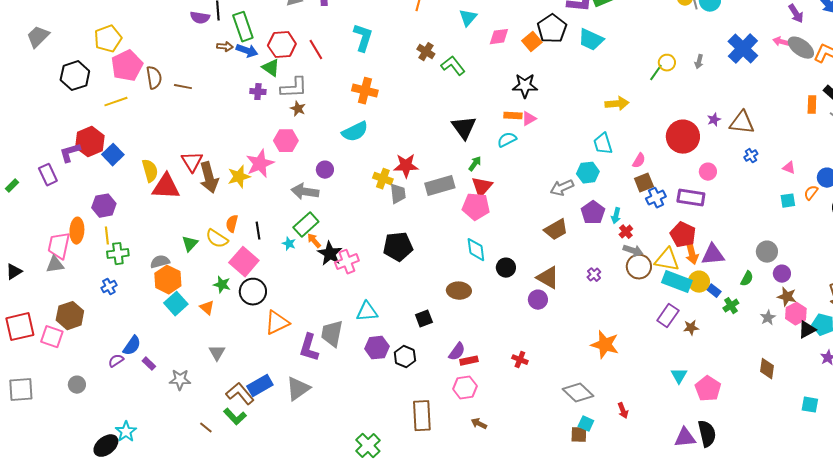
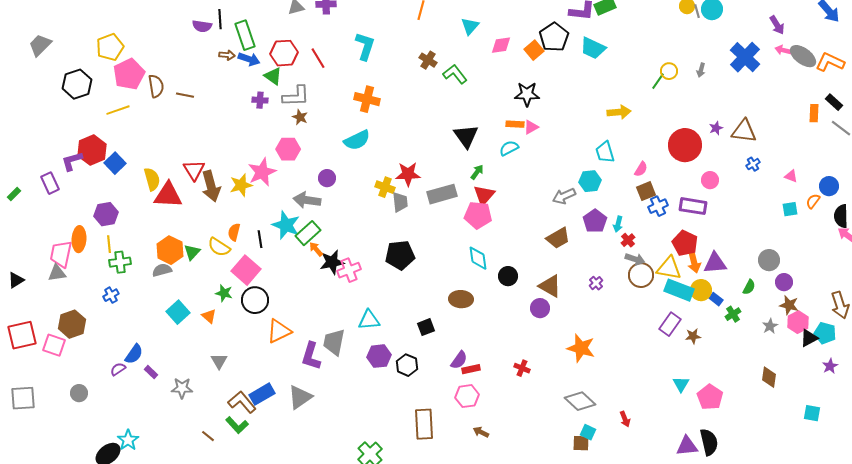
purple arrow: (796, 14) -> (777, 25), moved
cyan star: (289, 244) -> (286, 225), moved, size x2.0
black star: (330, 254) -> (332, 262), turned 30
orange hexagon: (168, 280) -> (170, 250), moved
orange star: (605, 345) -> (581, 348), moved

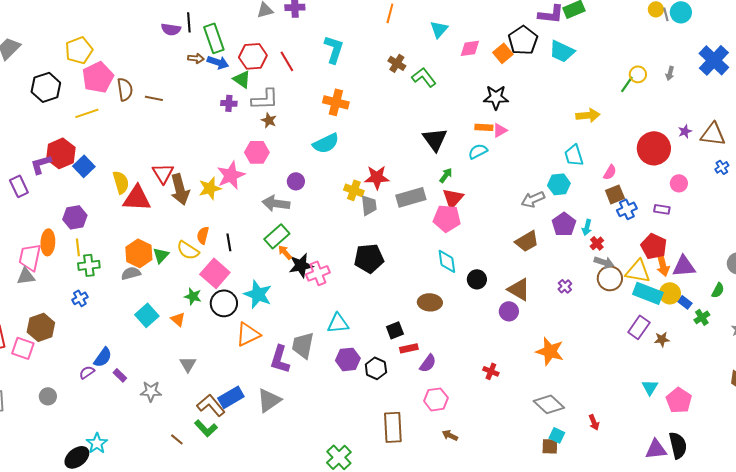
purple rectangle: (693, 206) -> (662, 209), size x0.6
cyan star: (286, 225) -> (258, 294), moved
red rectangle: (471, 369) -> (409, 348), moved

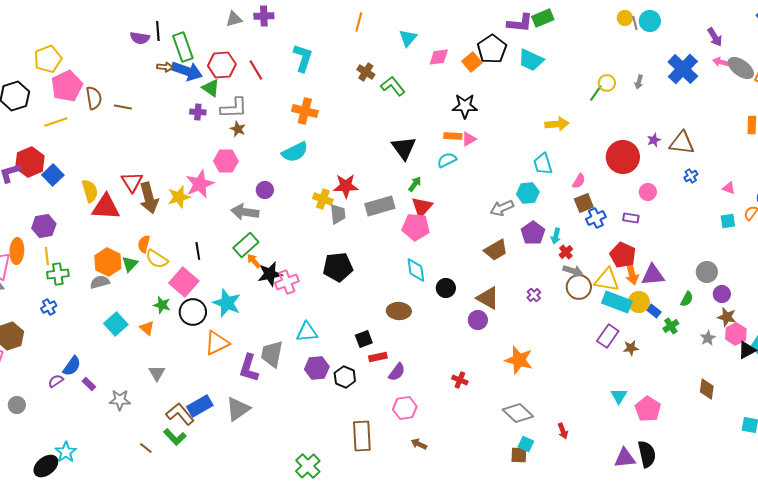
blue arrow: (218, 62) -> (187, 71), size x1.4
orange semicircle: (203, 235) -> (144, 244), moved

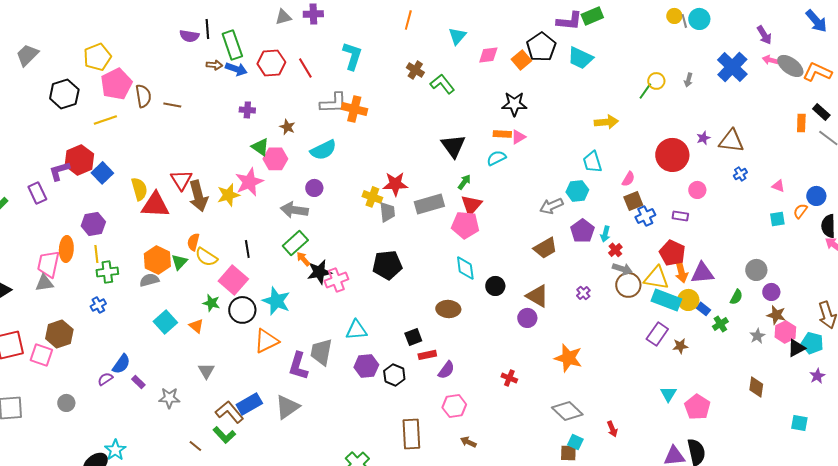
blue arrow: (187, 71) -> (236, 69), size x0.7
green triangle: (211, 88) -> (260, 147), moved
gray L-shape: (234, 108) -> (333, 103), moved
cyan semicircle: (295, 152) -> (323, 150), moved

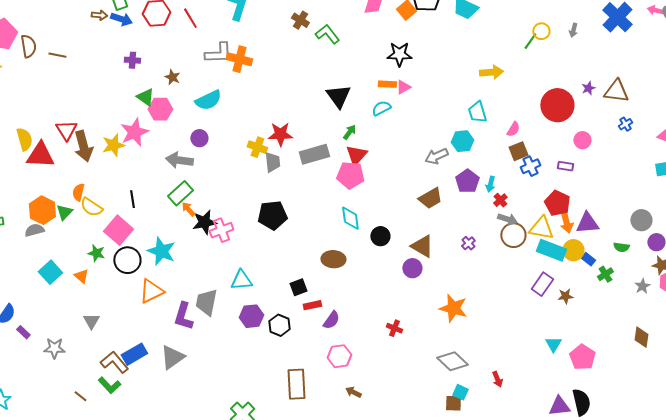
green semicircle: (736, 297) -> (621, 247), turned 70

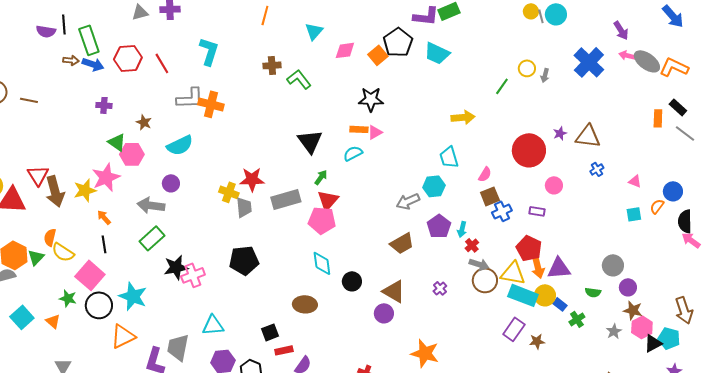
brown cross: (300, 20) -> (272, 65), turned -36
yellow circle: (541, 31) -> (527, 68), moved
orange arrow: (188, 209) -> (104, 217), moved

